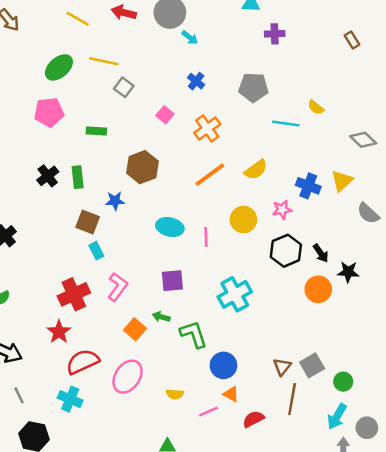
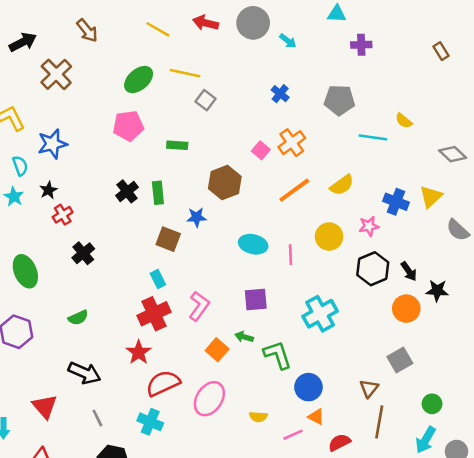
cyan arrow: (190, 37) -> (288, 41), moved
pink square: (165, 115) -> (261, 150), moved
cyan rectangle: (96, 251) -> (158, 279), moved
gray square: (312, 365) -> (400, 360), moved

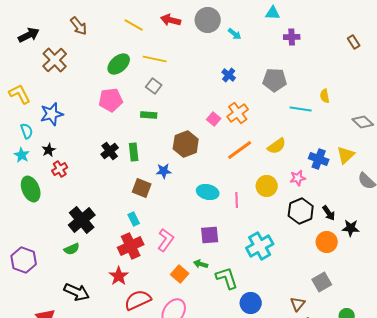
gray square: (206, 100) -> (154, 86), moved
yellow semicircle: (404, 121) -> (325, 96), turned 40
black cross: (83, 253) -> (82, 220), moved, size x1.5
green ellipse: (25, 271) -> (31, 189), moved

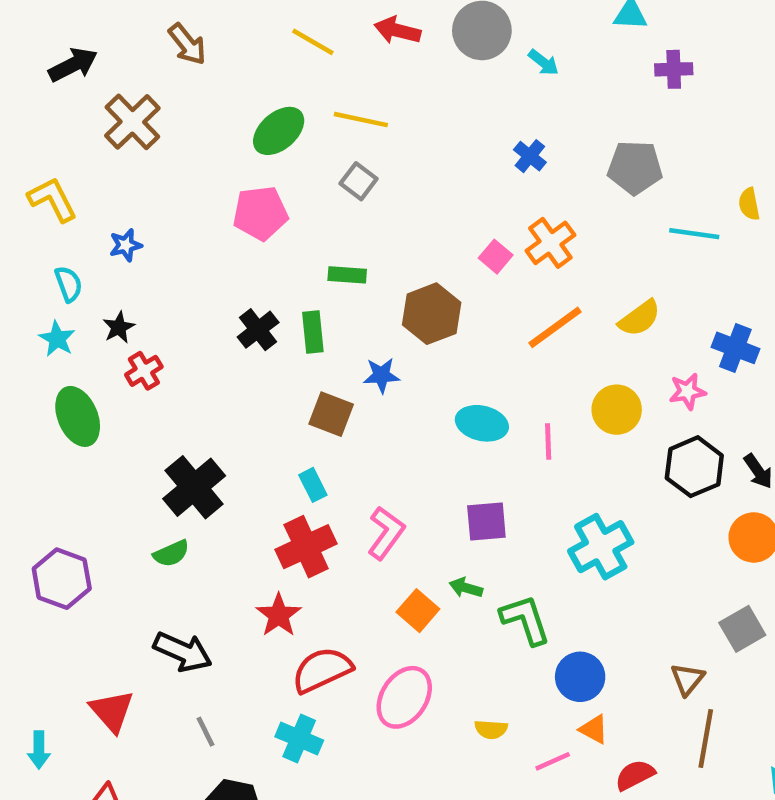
blue star: (52, 114) -> (126, 245), size x0.6
green rectangle: (149, 115) -> (347, 275), moved

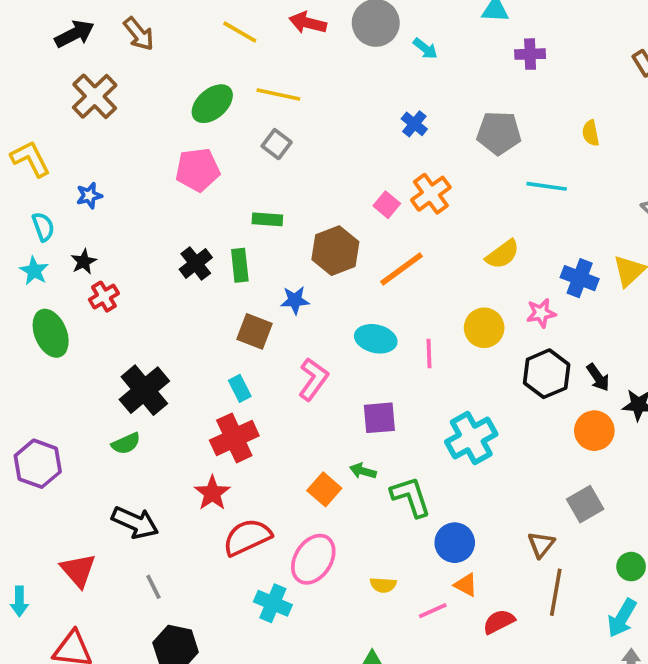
black arrow: (73, 65) -> (74, 34), moved
yellow semicircle: (749, 204) -> (591, 133), moved
orange line: (555, 327) -> (401, 269), moved
pink L-shape: (386, 533) -> (313, 379), moved
cyan cross: (299, 738) -> (273, 603), moved

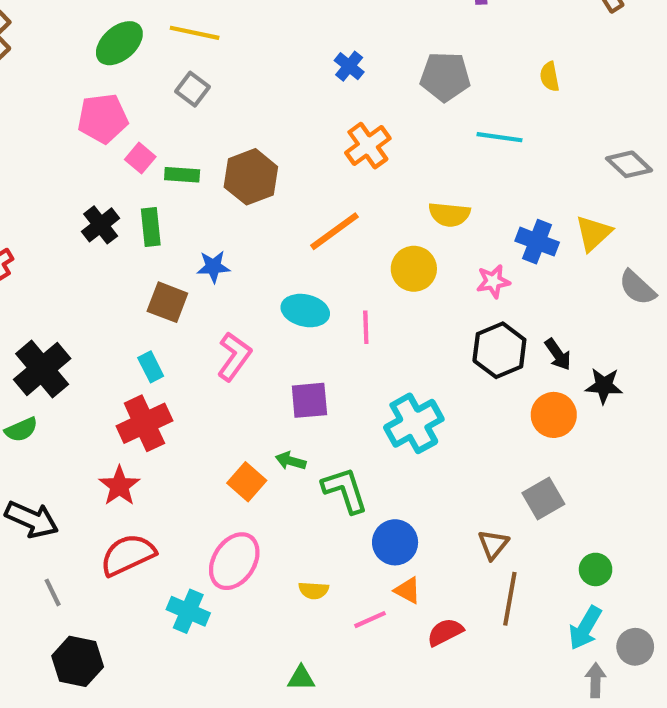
pink square: (387, 205) -> (140, 158), moved
brown hexagon: (335, 251) -> (251, 177), moved
yellow semicircle: (502, 254) -> (449, 214), turned 42
yellow circle: (484, 328) -> (414, 269), moved
red semicircle: (247, 537) -> (128, 555), moved

